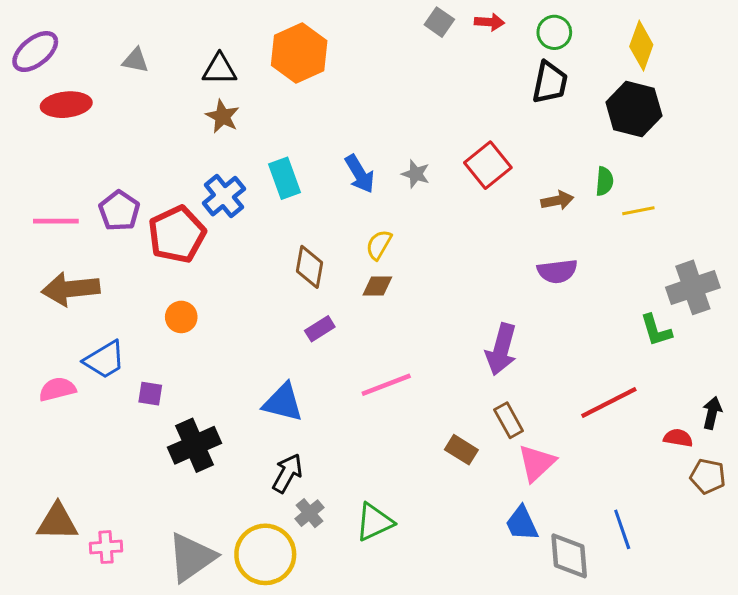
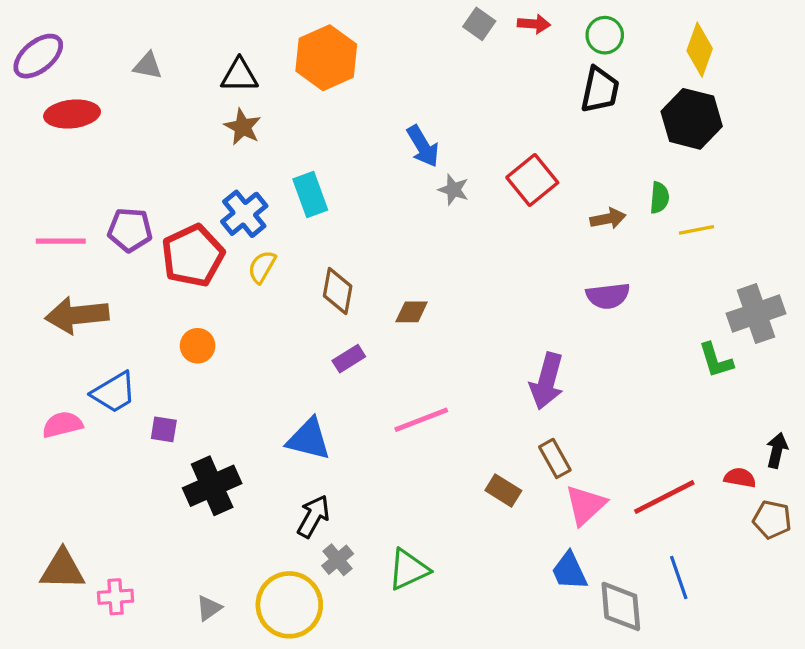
blue arrow: (360, 174) -> (423, 146), moved
purple pentagon: (119, 211) -> (130, 230), turned -30
yellow semicircle: (379, 245) -> (262, 267), moved
red line: (609, 402) -> (664, 497), moved
gray triangle: (192, 557) -> (209, 608), size x0.5

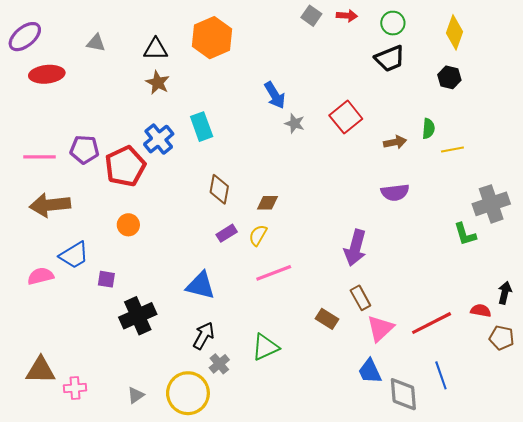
black trapezoid: (600, 90) -> (390, 59), turned 56
black hexagon: (692, 119) -> (449, 77), size x0.6
yellow semicircle: (262, 267) -> (258, 235), moved
green triangle: (408, 569) -> (265, 347), moved

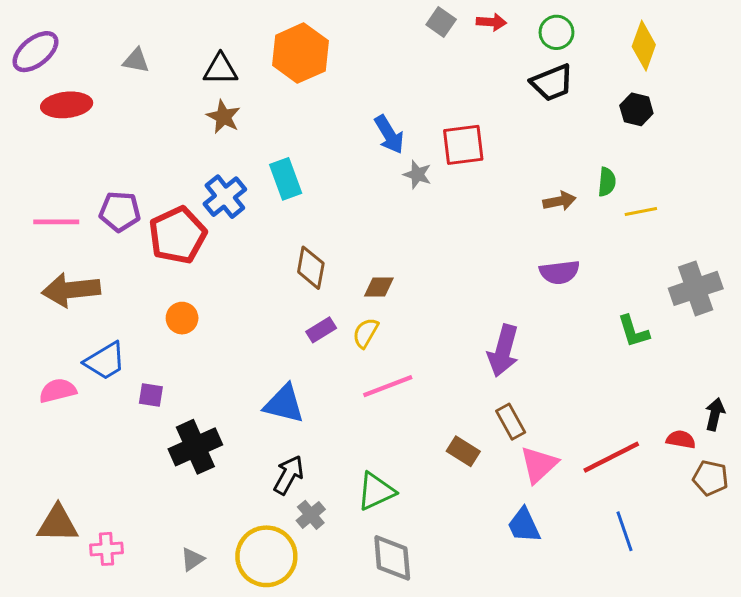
red square: (346, 117) -> (463, 145), moved, turned 32
green L-shape: (465, 234) -> (633, 331), moved
gray diamond: (403, 394) -> (392, 558), moved

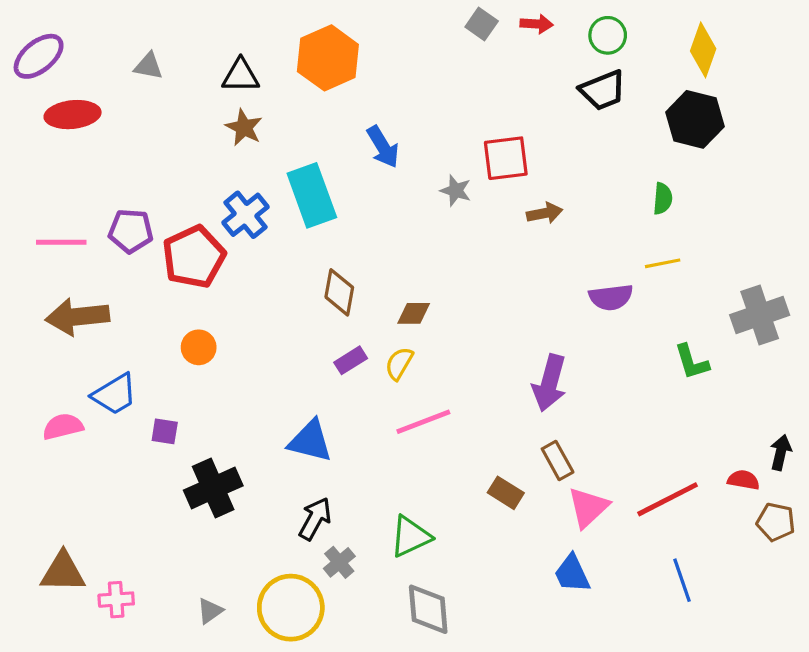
black hexagon: (636, 109) -> (695, 119), size x1.6
blue arrow: (389, 134) -> (383, 147), moved
cyan rectangle: (286, 179) -> (312, 195), size x1.4
brown arrow: (559, 201) -> (545, 213), moved
yellow line: (641, 211) -> (663, 263), moved

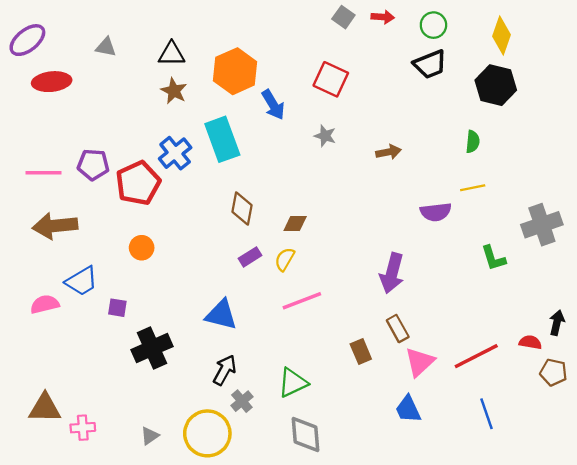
orange hexagon: (328, 58) -> (235, 71), moved
red square: (506, 158) -> (331, 79), moved, turned 32
brown rectangle: (506, 493) -> (361, 352), turned 35

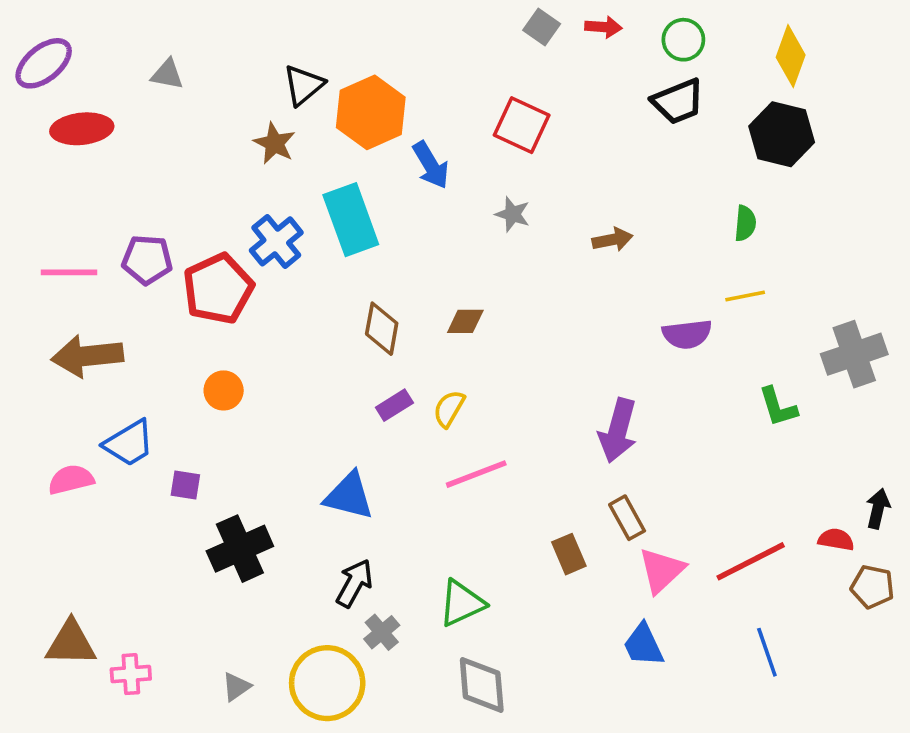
black triangle: (172, 54) -> (304, 85), moved, turned -40
brown diamond: (295, 224) -> (465, 321), moved

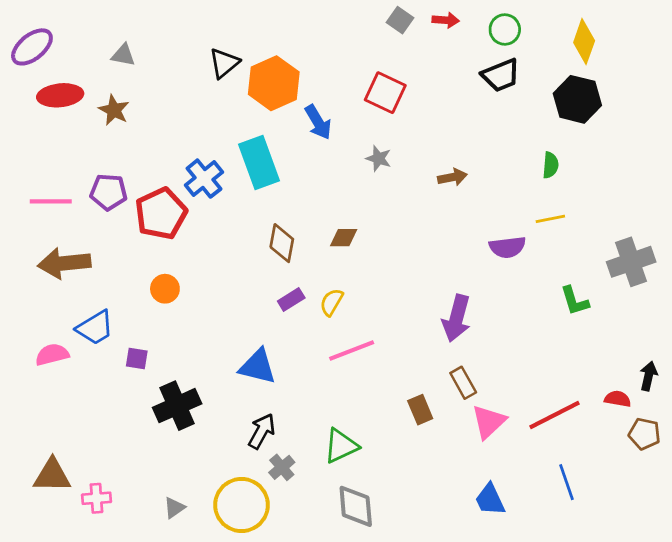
brown star: (274, 143) -> (114, 110), moved
blue trapezoid: (643, 645) -> (490, 500), moved

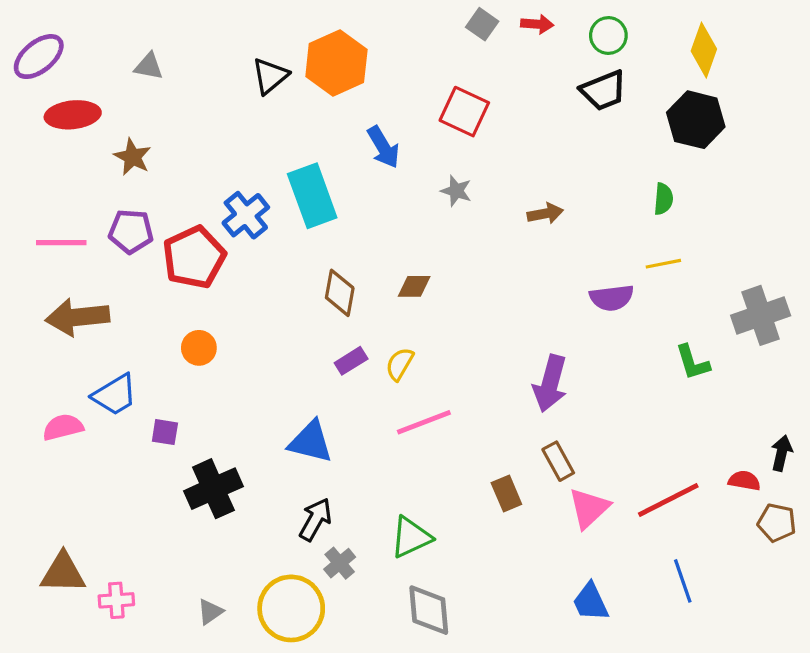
orange hexagon: (274, 83) -> (336, 63), moved
brown star: (114, 110) -> (133, 157), moved

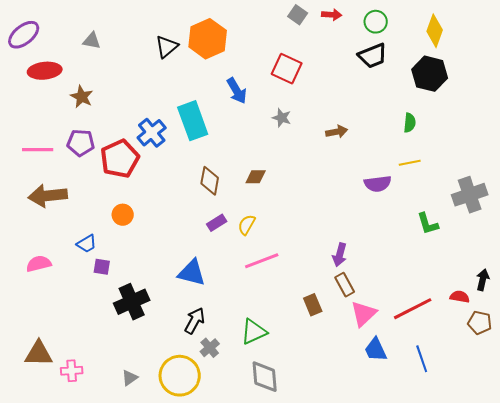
purple arrow: (550, 383) -> (340, 255), moved, size x0.7
blue trapezoid: (115, 395) -> (87, 244), moved, size x0.7
blue trapezoid: (591, 602) -> (376, 350), moved

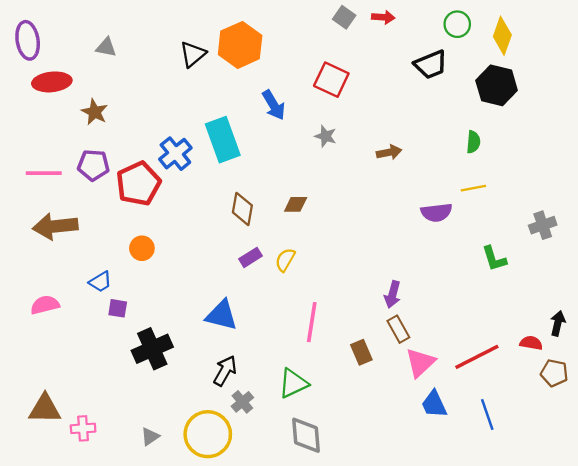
green circle: (376, 22) -> (457, 24), moved
purple ellipse: (24, 35) -> (28, 40), turned -60
gray cross: (470, 195) -> (543, 225), size x0.7
pink line: (262, 261) -> (312, 322), moved, turned -60

